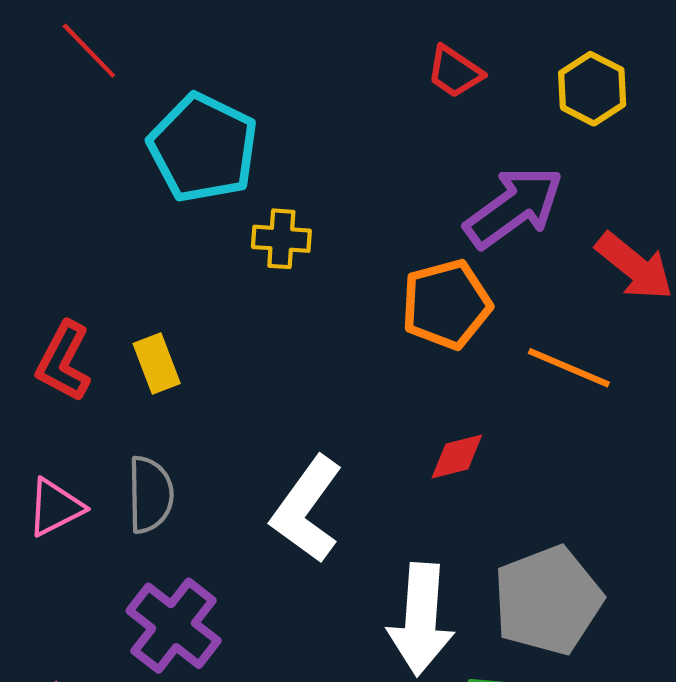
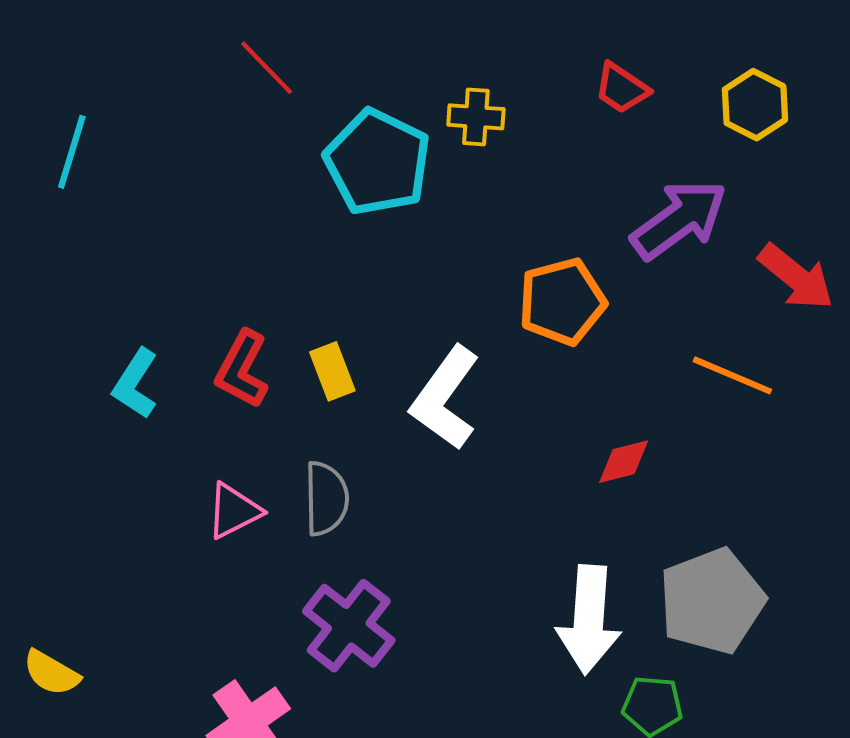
yellow cross: (281, 239) -> (476, 117), moved
orange pentagon: (446, 304) -> (562, 302), moved
white L-shape: (307, 509) -> (445, 398), moved

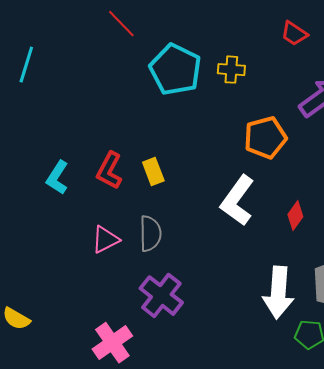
yellow cross: (476, 117) -> (231, 70), moved
white L-shape: (445, 398) -> (237, 201), moved
red diamond: (624, 462) -> (295, 216), turned -40

